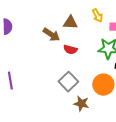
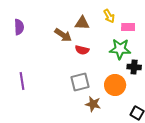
gray square: (68, 82) -> (80, 82), turned 30

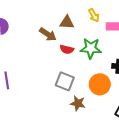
green star: (120, 49) -> (91, 48), moved
gray square: (80, 82) -> (65, 81), turned 36

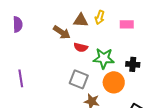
yellow arrow: (94, 15) -> (100, 17), moved, turned 48
green star: (91, 48) -> (104, 58), moved

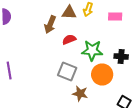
brown arrow: (62, 32) -> (50, 24), turned 78
red semicircle: (81, 47) -> (69, 40), turned 144

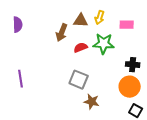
green star: (92, 50) -> (104, 44), moved
orange circle: (102, 74) -> (130, 87), moved

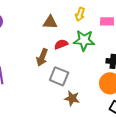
brown triangle: (81, 21) -> (50, 22), moved
brown arrow: (62, 33) -> (42, 57), moved

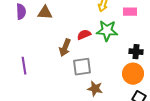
brown triangle: (50, 22) -> (45, 13), moved
gray square: (59, 76) -> (82, 67), turned -30

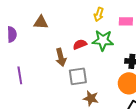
purple semicircle: (21, 12) -> (12, 34), moved
brown arrow: (65, 48) -> (61, 57), turned -36

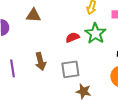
green star: (103, 40) -> (95, 33), turned 30
brown arrow: (61, 57) -> (40, 61), moved

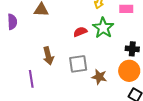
purple line: (12, 68) -> (31, 79), moved
brown star: (83, 91) -> (99, 77), moved

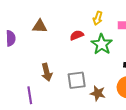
red semicircle: (80, 32) -> (77, 35), moved

